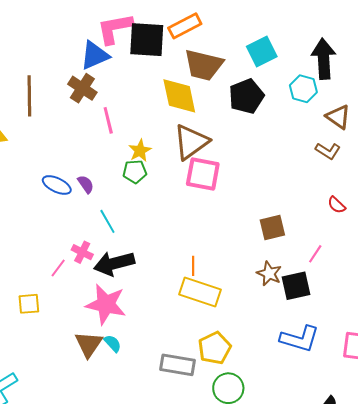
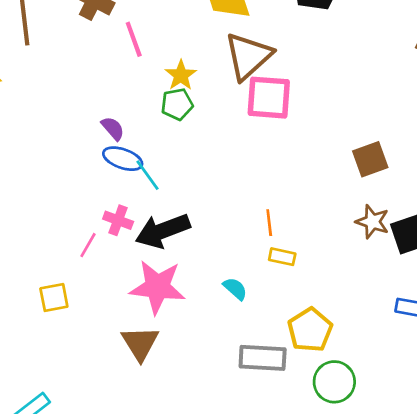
blue ellipse: (57, 185) -> (123, 159), moved
yellow rectangle: (200, 292) -> (282, 257), size x0.5
cyan semicircle: (113, 343) -> (235, 289), moved

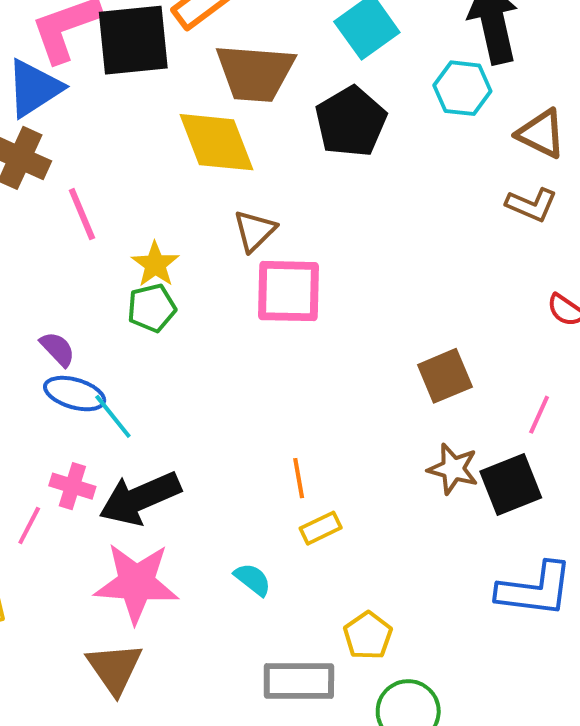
brown triangle: (248, 56) -> (255, 231), size x0.6
yellow rectangle: (282, 257) -> (321, 528), turned -35
yellow pentagon: (310, 330) -> (368, 636), size x0.7

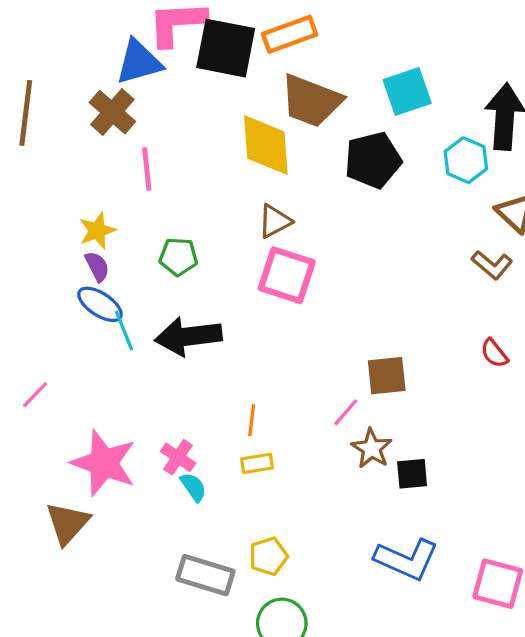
yellow star: (155, 264) -> (97, 231), moved
pink line: (539, 415) -> (346, 412), moved
black square: (511, 485) -> (412, 474), size x0.7
pink cross: (72, 486) -> (178, 457), moved
black arrow: (140, 498) -> (188, 336), moved

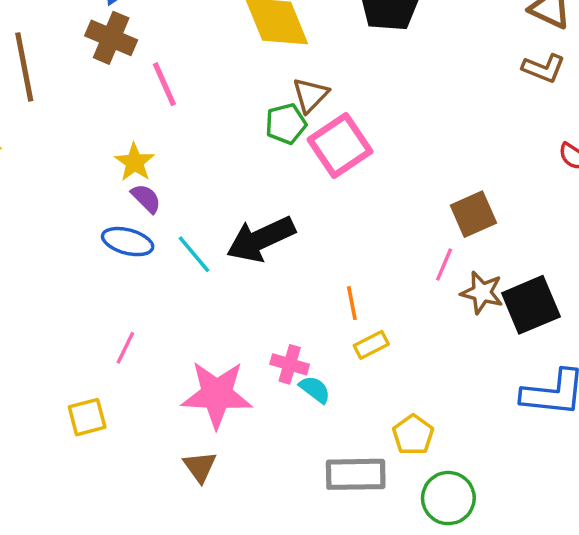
green pentagon: (178, 257) -> (286, 124), moved
pink square: (287, 275) -> (340, 145), turned -34
blue ellipse: (100, 304) -> (128, 242), moved
black square: (412, 474) -> (531, 305), size x1.6
brown triangle: (68, 523) -> (200, 467), size x0.7

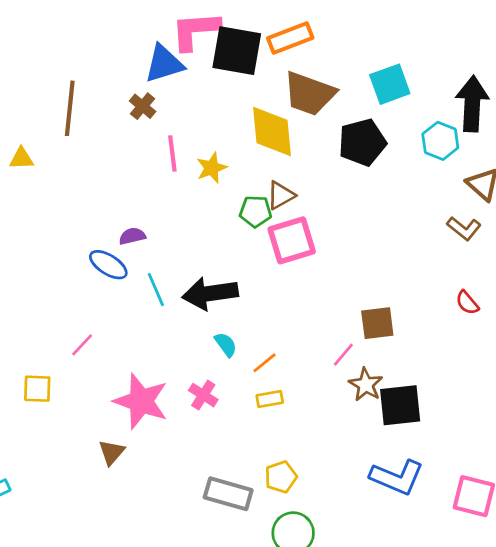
brown cross: (111, 38) -> (143, 106), size x0.7
yellow star: (135, 162) -> (212, 168), moved
purple semicircle: (146, 198) -> (132, 236), turned -75
orange line: (352, 303) -> (265, 363), turned 45
cyan semicircle: (315, 389) -> (226, 344), moved

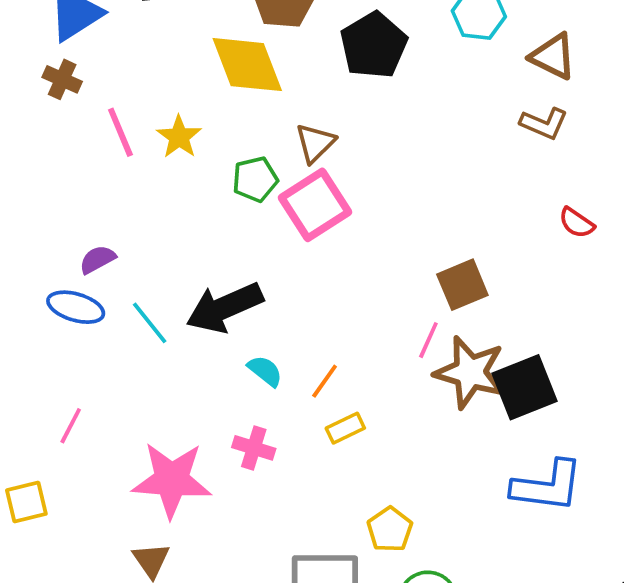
brown triangle: (281, 195) -> (315, 143), moved
brown star: (366, 385) -> (470, 372), size x1.5

